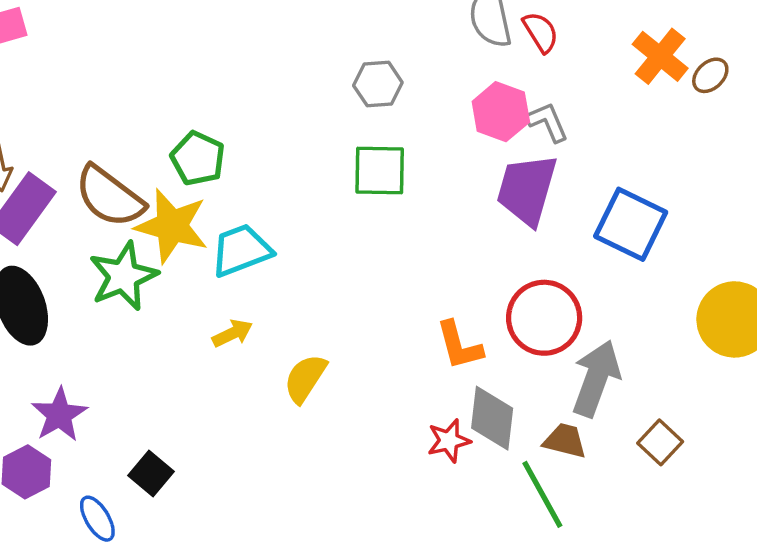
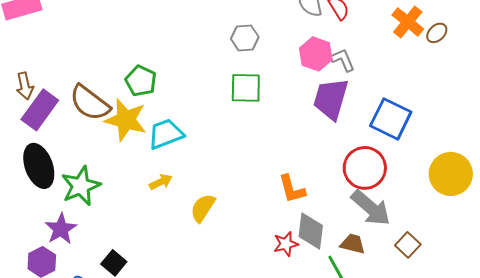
green star: (123, 276) -> (81, 186), moved
red circle: (544, 318) -> (365, 168), moved
gray arrow: (596, 378) -> (371, 208), turned 111

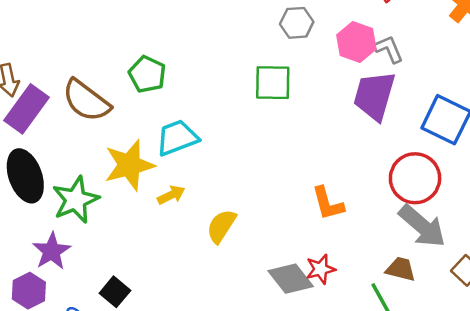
gray hexagon: (245, 38) -> (297, 23), moved
yellow star: (126, 120) -> (129, 165), moved, turned -30
gray diamond: (311, 231) -> (291, 279), moved, turned -45

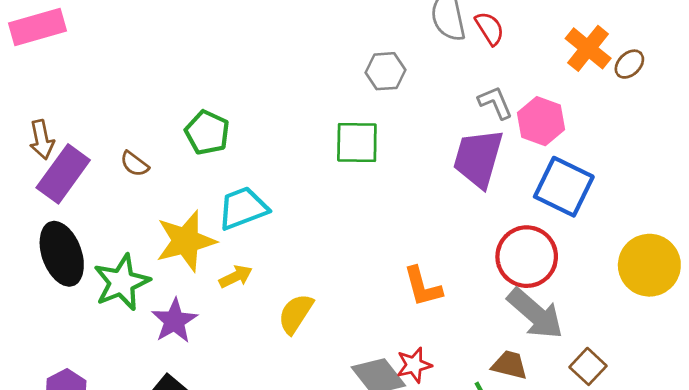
pink hexagon: (356, 42) -> (541, 121), moved
brown semicircle: (86, 101) -> (134, 164), size x0.5
purple star: (52, 251) -> (174, 321), moved

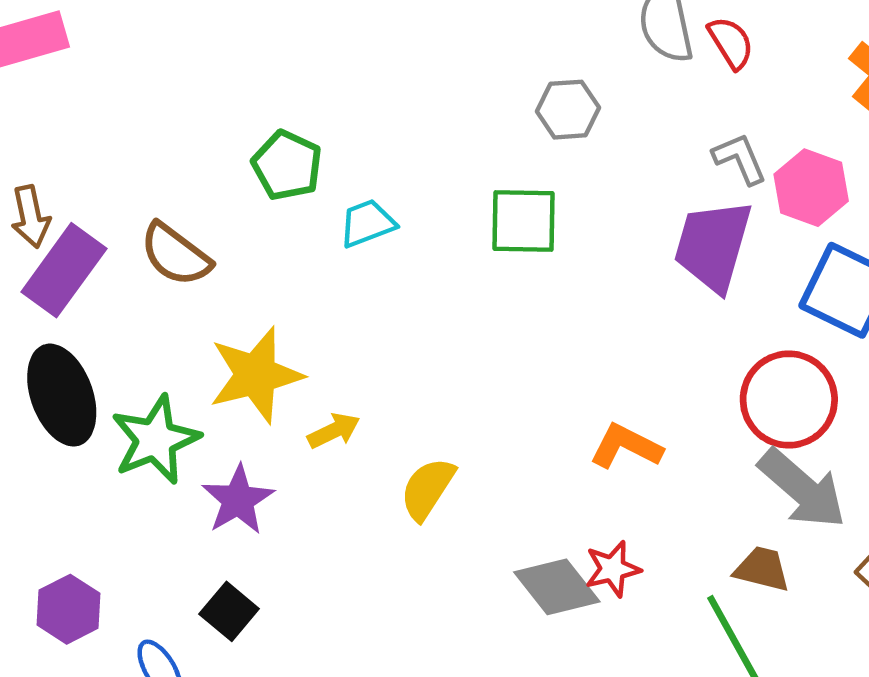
green pentagon: (207, 133) -> (287, 165), moved
brown semicircle: (134, 164) -> (176, 255), size x1.6
cyan trapezoid: (243, 208) -> (367, 223), moved, size x0.7
orange L-shape: (423, 287) -> (626, 446), turned 132

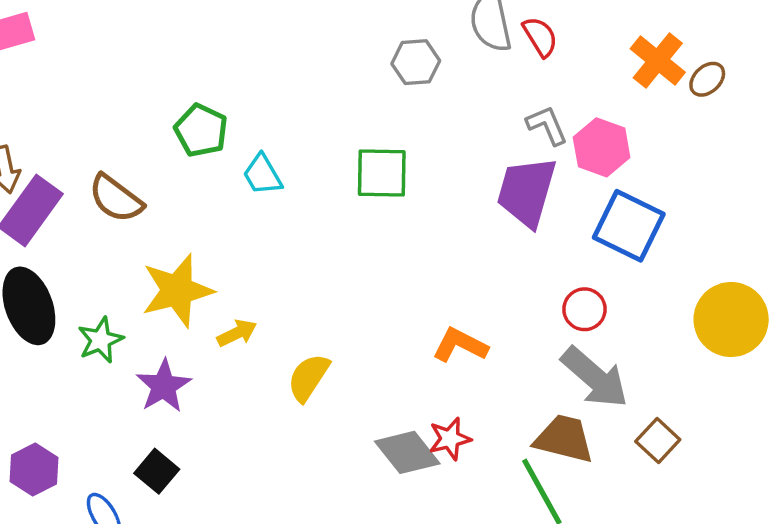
gray hexagon: (568, 110) -> (416, 62), moved
cyan trapezoid: (367, 223) -> (262, 175), turned -99
red circle: (789, 399) -> (585, 309), size x0.6
green star: (155, 440) -> (101, 340), size x0.7
brown trapezoid: (762, 569) -> (564, 439), size x1.4

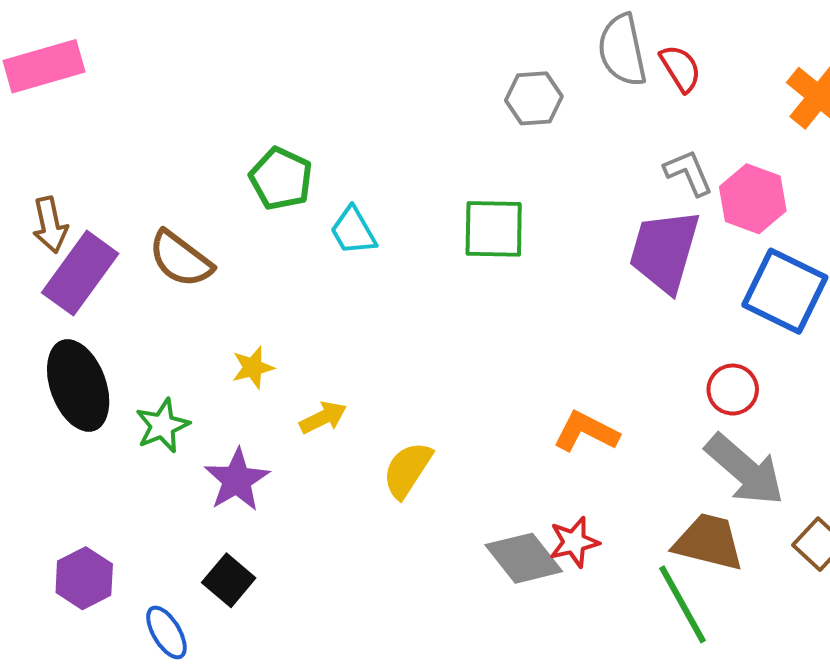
yellow star: (177, 291) -> (253, 367), size x0.5

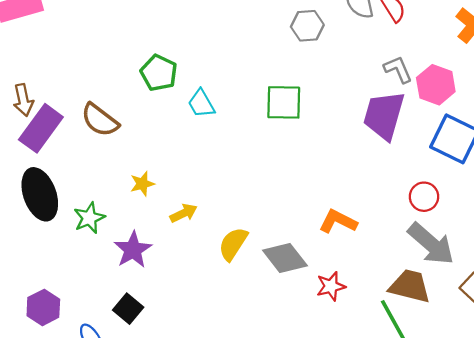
gray diamond: (524, 558) -> (285, 258), moved

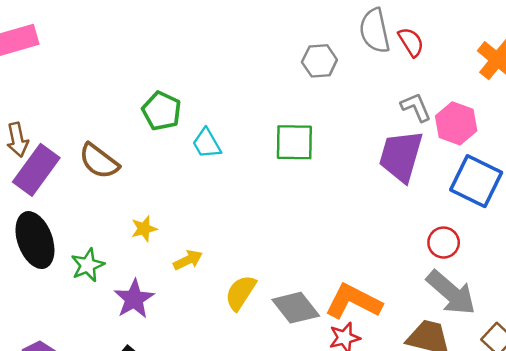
orange L-shape: (338, 221) -> (353, 301), moved, size x1.4

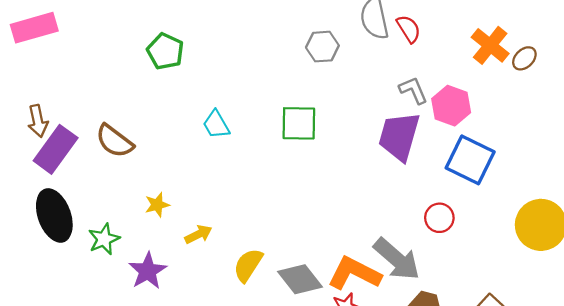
green pentagon: (162, 111) -> (165, 51), moved
gray arrow: (451, 293) -> (397, 259), moved

